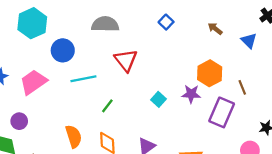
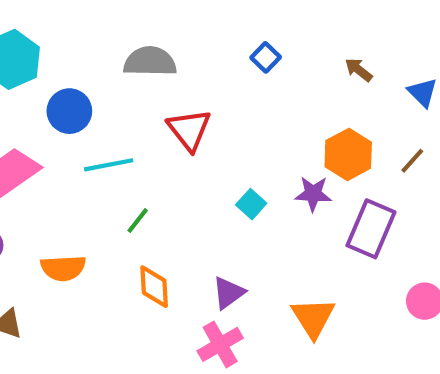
brown line: (242, 87) -> (412, 161), moved, turned 64
green line: (107, 106) -> (138, 221), moved
orange semicircle: (74, 136) -> (63, 268), moved, turned 105

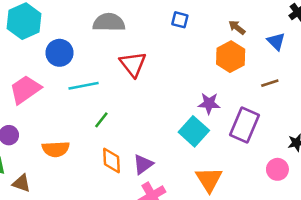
blue square: (266, 57) -> (180, 20), turned -30
orange hexagon: (348, 154) -> (231, 57), moved
brown line: (412, 161) -> (270, 83), turned 30
cyan square: (251, 204) -> (194, 131), moved, size x1.6
purple triangle: (228, 293) -> (143, 164), moved

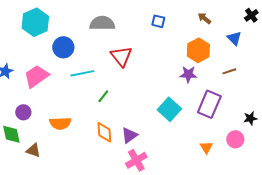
brown arrow: (237, 27) -> (204, 18), moved
purple star: (209, 103) -> (188, 74), moved
green line: (101, 120) -> (103, 96), moved
orange triangle: (209, 179) -> (206, 147), moved, size x0.6

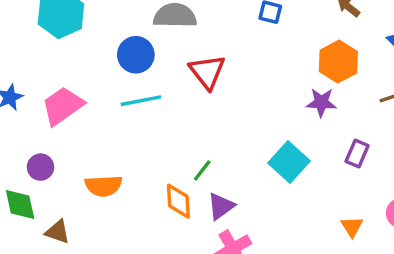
blue circle: (63, 47) -> (136, 55), moved
green line: (103, 96) -> (202, 170), moved
purple rectangle: (209, 104) -> (357, 153), size x0.6

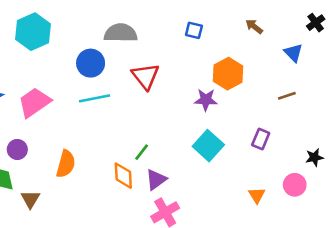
orange hexagon: (338, 62) -> (228, 74), moved
purple star: (321, 102) -> (206, 100), moved
orange semicircle: (103, 186) -> (66, 164), turned -72
brown triangle: (58, 232) -> (30, 199), turned 42

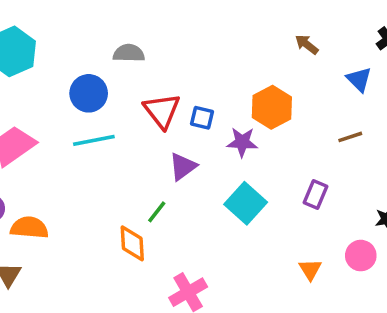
blue square: (194, 30) -> (202, 118), moved
gray semicircle: (121, 33) -> (129, 53), size x0.7
orange semicircle: (66, 164) -> (29, 228), moved, turned -100
purple triangle: (156, 180) -> (183, 167), moved

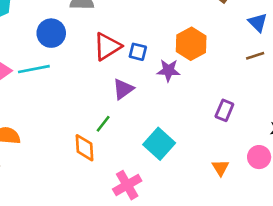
red triangle: (162, 111) -> (107, 46), turned 36
brown line: (350, 137) -> (255, 56), moved
cyan line: (94, 140) -> (34, 69), moved
cyan square: (246, 203) -> (159, 144), moved

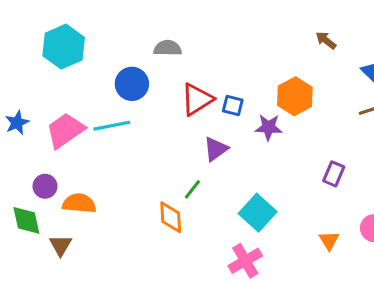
pink cross: (127, 185) -> (245, 261), moved

